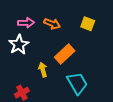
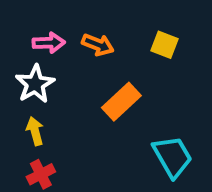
yellow arrow: (43, 70) -> (35, 131), moved
cyan trapezoid: (77, 83) -> (172, 157), moved

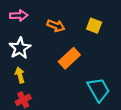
pink arrow: (49, 43) -> (19, 16), moved

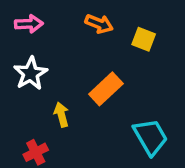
orange arrow: (56, 26) -> (99, 24), moved
yellow arrow: (20, 75) -> (61, 115), moved

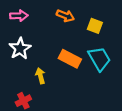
orange rectangle: (106, 89) -> (70, 59), turned 70
cyan trapezoid: (150, 137) -> (99, 59), moved

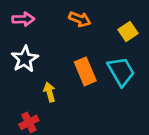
yellow square: (95, 26) -> (128, 32), moved, turned 35
orange rectangle: (70, 59) -> (85, 71), turned 40

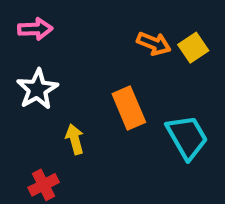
orange arrow: (80, 19) -> (154, 44), moved
cyan trapezoid: (121, 71) -> (187, 137), moved

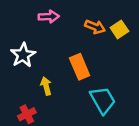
pink arrow: (35, 29) -> (49, 17), moved
cyan trapezoid: (187, 137) -> (103, 100), moved

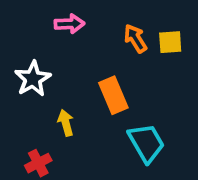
orange arrow: (95, 27) -> (135, 38), turned -144
yellow square: (119, 29) -> (170, 42), turned 30

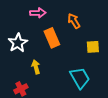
yellow square: (170, 42) -> (93, 47), moved
orange rectangle: (113, 95) -> (52, 38), moved

